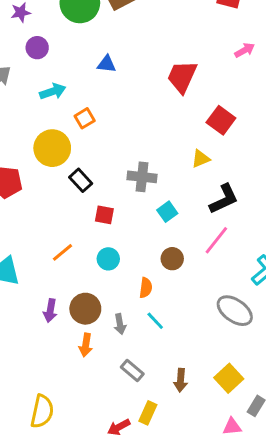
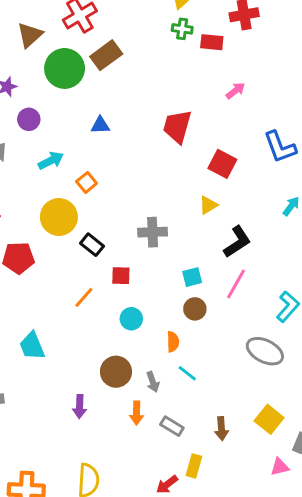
cyan square: (167, 212) -> (192, 277), moved, turned 30
orange line: (62, 252) -> (84, 297), moved
purple arrow: (50, 311) -> (80, 407), moved
orange arrow: (86, 345) -> (137, 413), moved

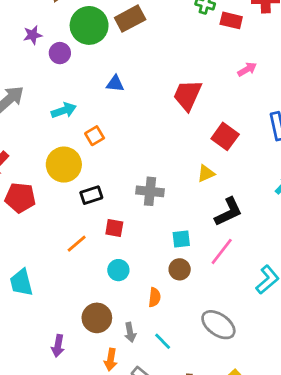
purple circle: (29, 119) -> (60, 53), moved
black rectangle: (92, 245) -> (91, 195), turned -65
gray ellipse: (265, 351) -> (218, 325), moved
cyan line: (187, 373) -> (163, 341), moved

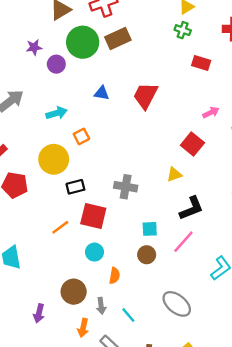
red rectangle: (231, 20) -> (201, 63), moved
pink arrow: (247, 69) -> (211, 112), moved
red trapezoid: (188, 95) -> (145, 96), moved
red square: (114, 228) -> (93, 216), size x1.6
orange semicircle: (155, 297) -> (114, 276), moved

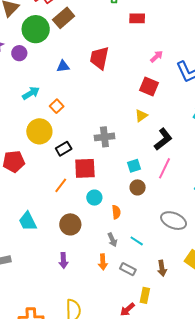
brown circle: (74, 292) -> (70, 224), moved

